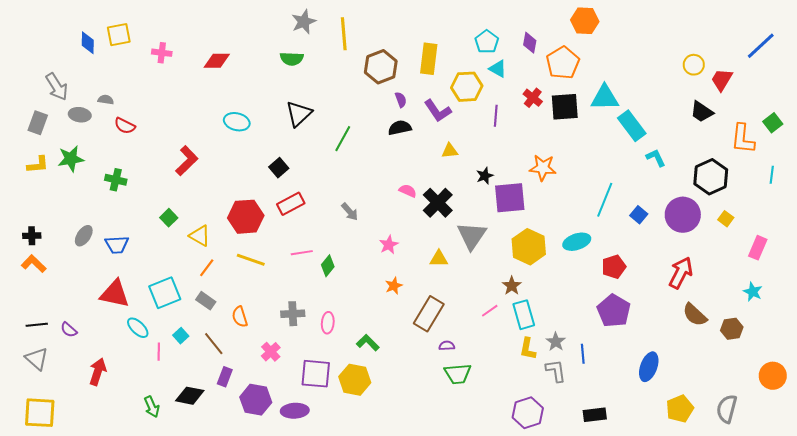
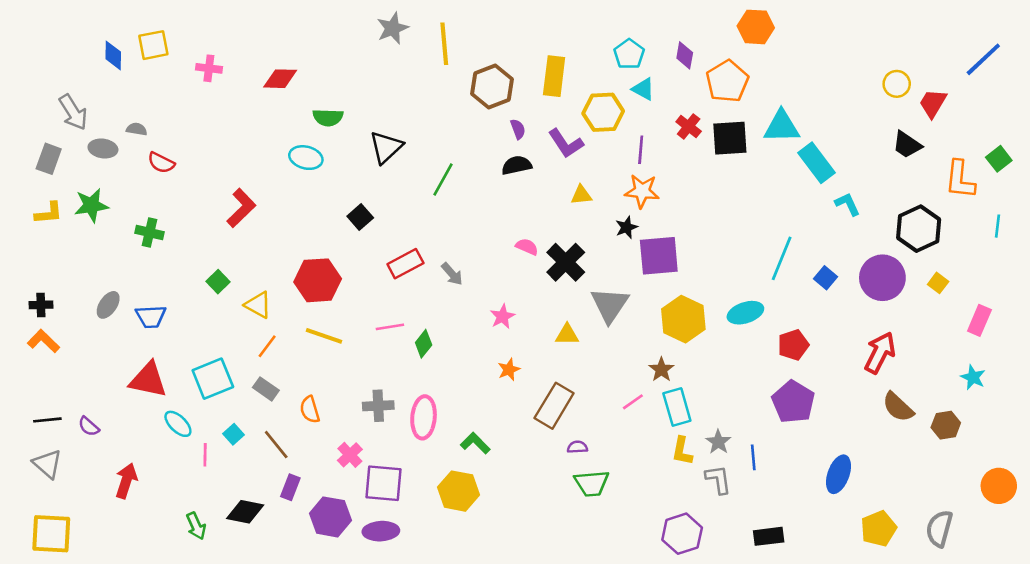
green semicircle: (292, 59) -> (328, 117), moved
orange star: (543, 168) -> (642, 191), moved
red rectangle: (291, 204) -> (405, 264), moved
pink ellipse: (328, 323) -> (424, 417), size x1.5
purple square: (316, 374) -> (383, 483), moved

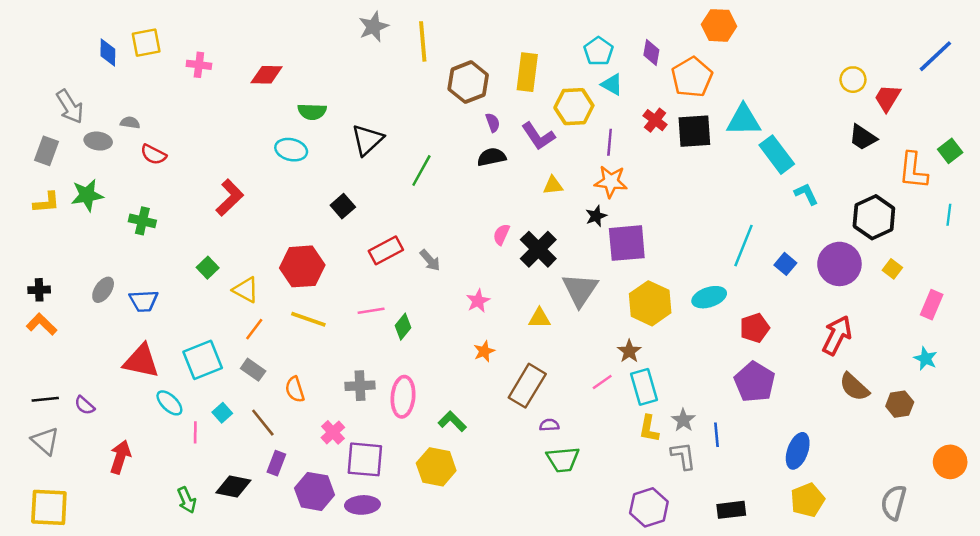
pink semicircle: (527, 247) -> (501, 234), turned -90
yellow pentagon: (879, 529) -> (807, 500), moved

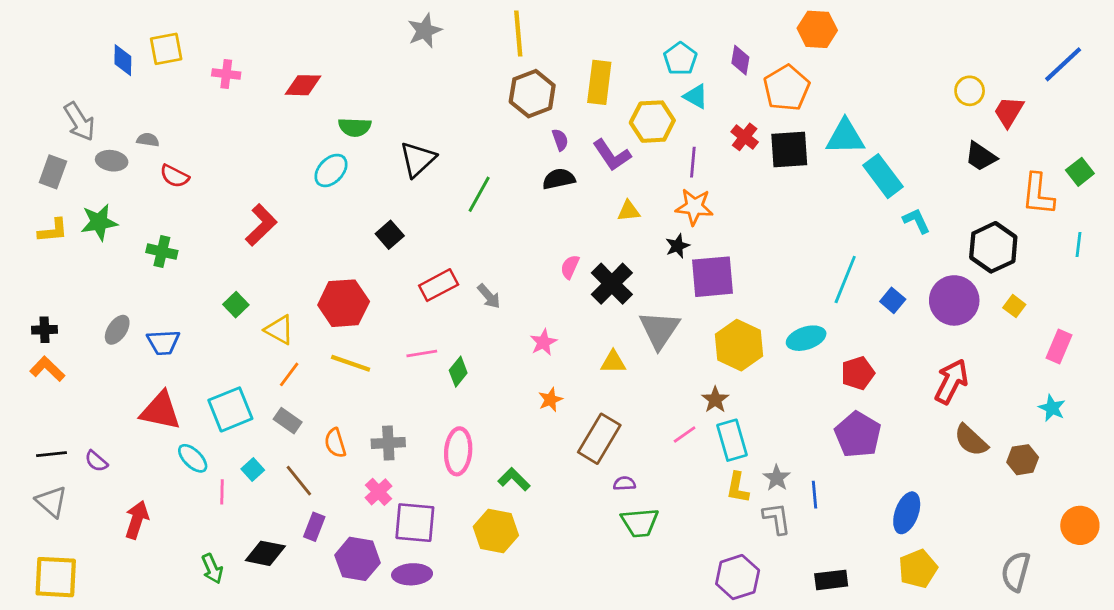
yellow line: (423, 41) -> (518, 34), moved
cyan ellipse: (291, 150) -> (331, 170), turned -60
gray cross: (360, 386) -> (388, 443), moved

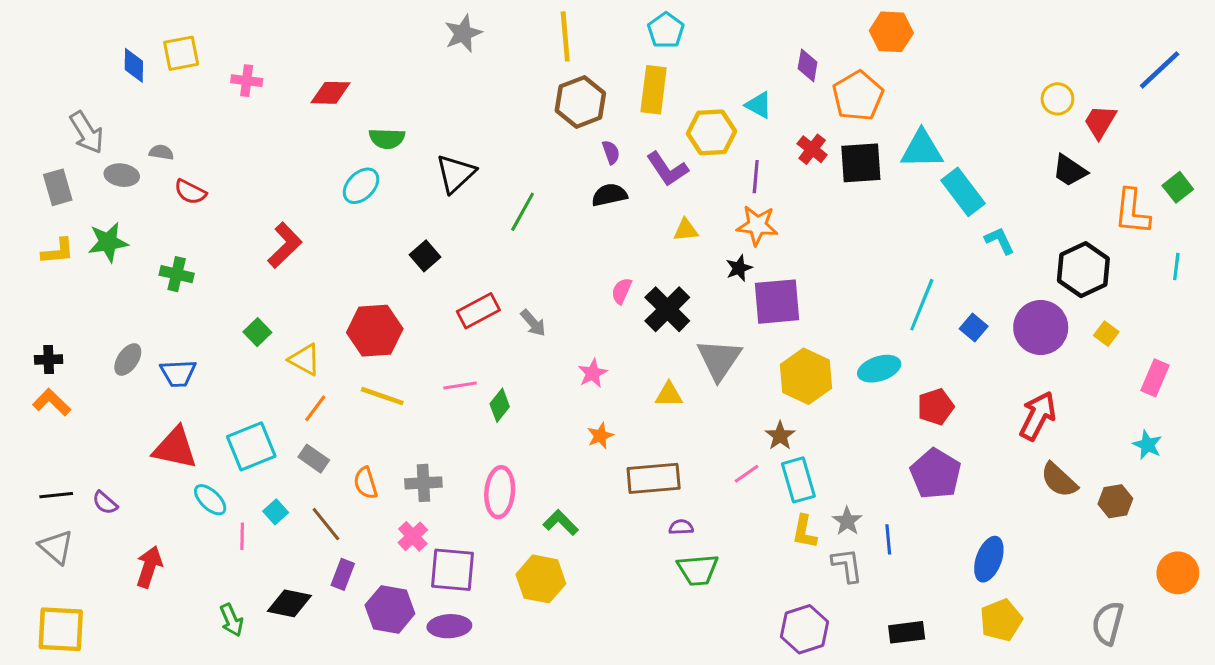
cyan pentagon: (680, 59) -> (666, 30), moved
gray rectangle: (53, 172) -> (58, 187), turned -36
brown rectangle: (599, 439) -> (654, 478), turned 54

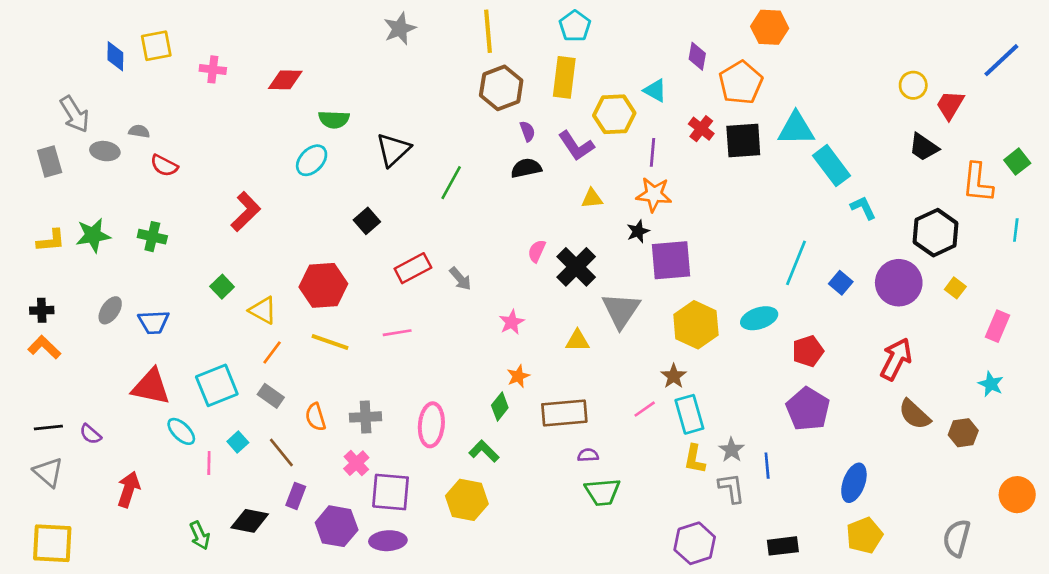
green star: (108, 242) -> (93, 235), moved
yellow L-shape: (58, 251) -> (51, 241), moved
green diamond: (500, 405) -> (500, 406), moved

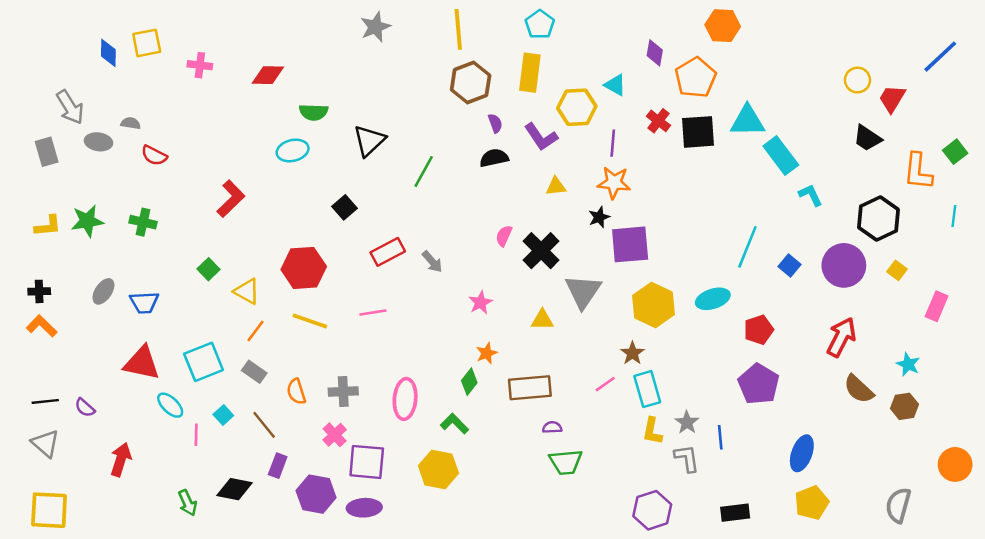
cyan ellipse: (312, 160) -> (293, 150), turned 32
cyan star: (991, 384) -> (908, 364), moved

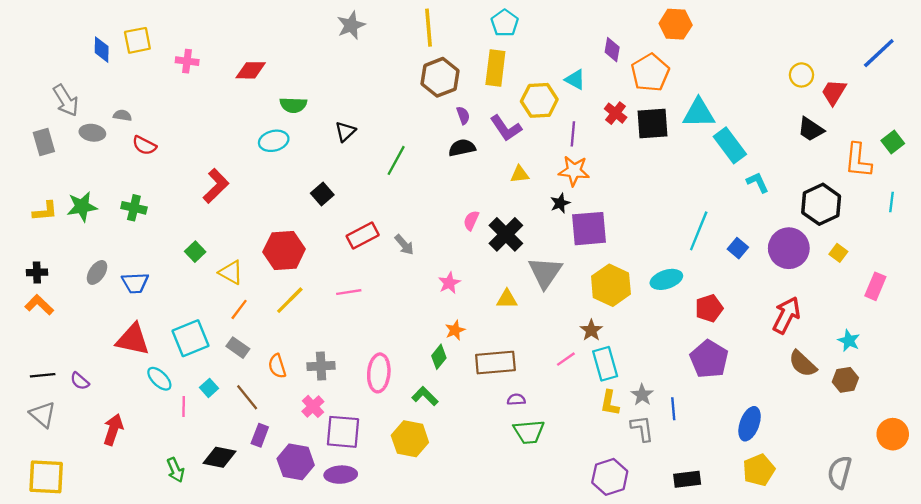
black triangle: (369, 141) -> (345, 132), size x0.7
yellow line: (310, 321) -> (290, 300), turned -64

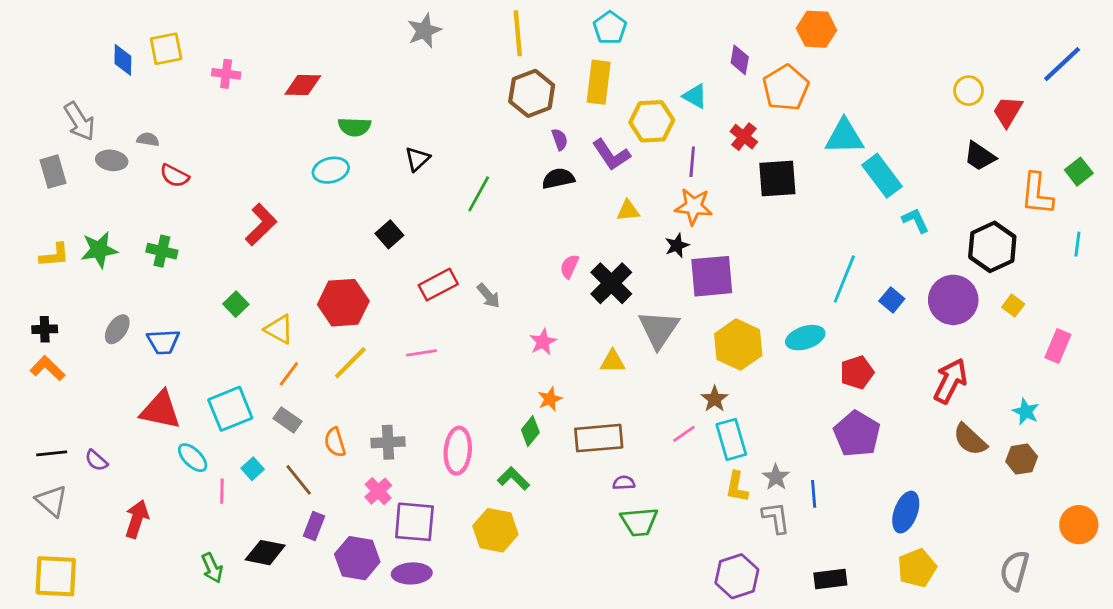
black square: (653, 123) -> (777, 179), moved

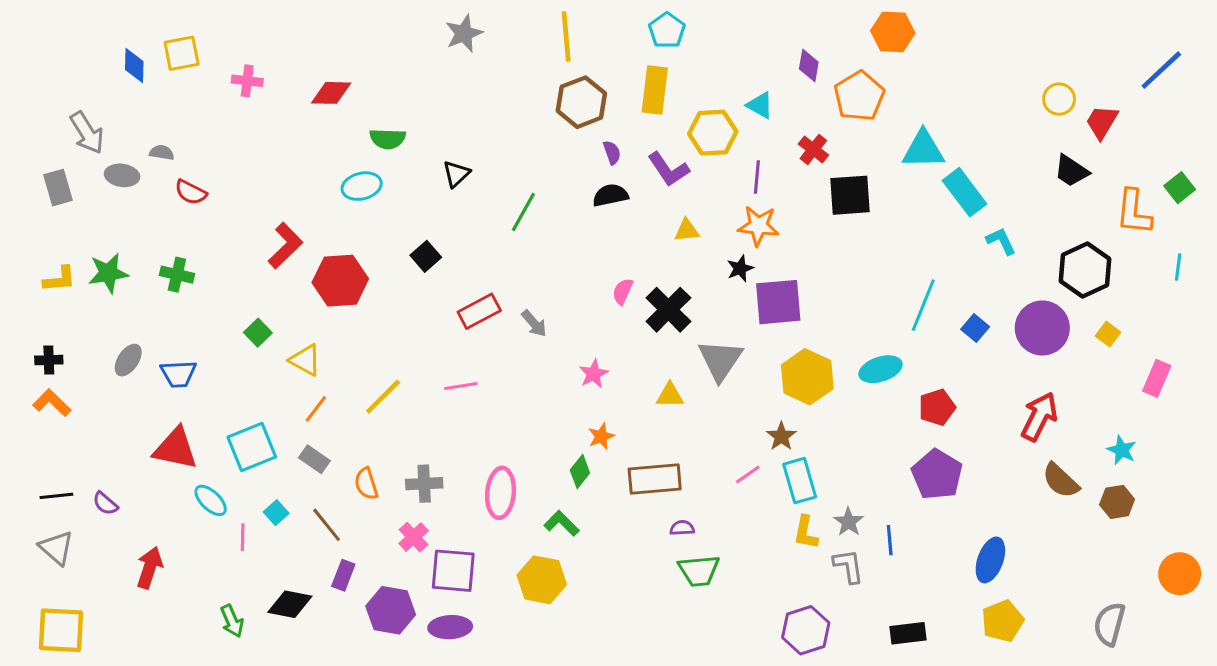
red hexagon: (343, 303) -> (340, 281), moved

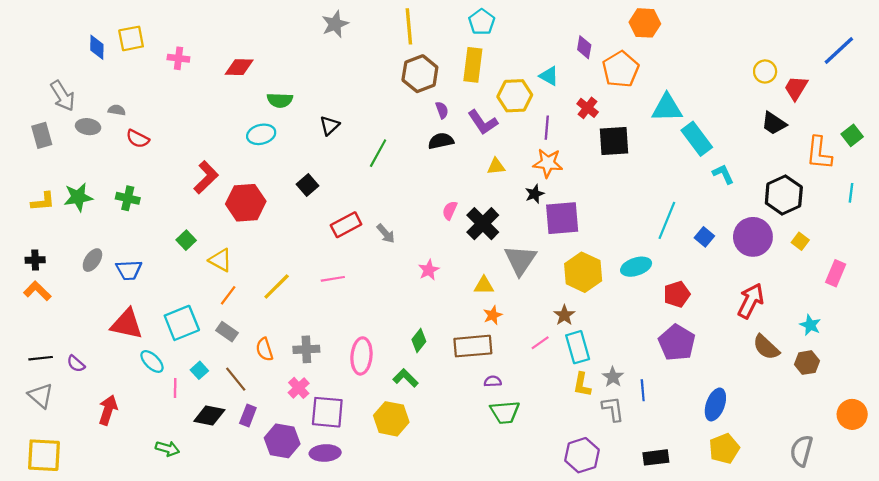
orange star: (601, 436) -> (493, 315), moved
black diamond: (290, 604) -> (209, 416), moved
green arrow: (232, 621) -> (167, 449), turned -50

